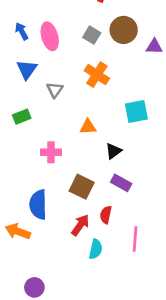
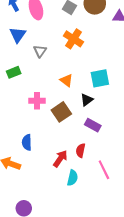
cyan square: (136, 112) -> (100, 78), moved
orange triangle: (88, 127) -> (66, 80), turned 40
brown square: (82, 187) -> (61, 112), moved, turned 30
blue semicircle: (38, 205) -> (27, 142), size x0.7
pink line: (135, 239) -> (104, 170), turned -30

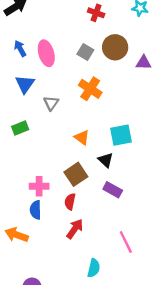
black triangle: (87, 100) -> (106, 160), turned -40
pink cross: (37, 101) -> (39, 186), moved
red semicircle: (81, 150) -> (70, 202), moved
cyan semicircle: (72, 178) -> (94, 268), moved

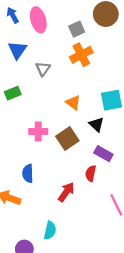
gray square: (85, 52) -> (77, 29), moved, turned 35
orange cross: (90, 89) -> (81, 55), turned 30
pink cross: (39, 186) -> (38, 132), moved
red semicircle: (70, 202) -> (91, 173), moved
cyan semicircle: (94, 268) -> (50, 230), moved

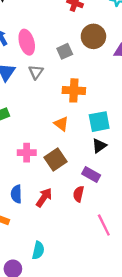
orange cross: (81, 55) -> (74, 90), moved, turned 30
gray triangle: (43, 69) -> (36, 72), moved
black triangle: (96, 125) -> (99, 146), moved, turned 42
red arrow: (66, 192) -> (44, 197), moved

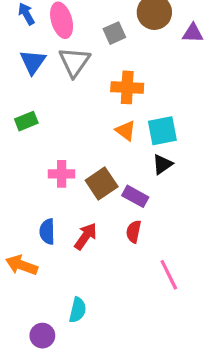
gray triangle: (36, 72) -> (74, 62), size x1.5
orange triangle: (61, 124) -> (126, 131), moved
purple rectangle: (91, 174) -> (135, 196), moved

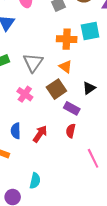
gray triangle: (74, 62) -> (33, 63), moved
cyan square: (162, 131) -> (90, 31), moved
pink cross: (62, 174) -> (25, 94), turned 35
brown square: (102, 184) -> (56, 89), moved

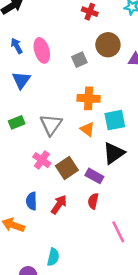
cyan square: (90, 31) -> (115, 120), moved
black triangle: (89, 88) -> (114, 153), size x1.5
brown square: (56, 89) -> (67, 168), moved

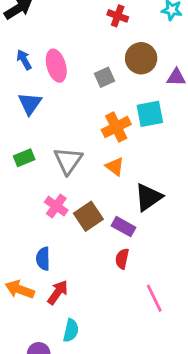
orange cross: (89, 98) -> (116, 127), turned -30
cyan square: (115, 120) -> (150, 114), moved
red arrow: (59, 205) -> (58, 292), moved

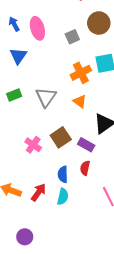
pink cross: (56, 206) -> (33, 145), moved
blue semicircle: (43, 259) -> (63, 174), moved
cyan semicircle: (71, 330) -> (63, 197), moved

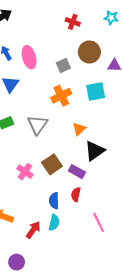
orange cross: (81, 73) -> (61, 96), moved
orange triangle: (80, 101) -> (79, 129), moved, turned 40
red arrow: (38, 192) -> (33, 230), moved

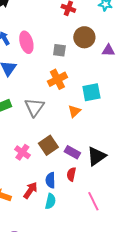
gray square: (63, 66) -> (59, 50), turned 32
cyan square: (96, 92) -> (91, 92), moved
black triangle: (95, 151) -> (96, 156), moved
red arrow: (33, 230) -> (30, 190), moved

